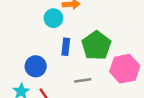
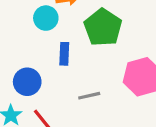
green pentagon: (96, 46) -> (103, 27), moved

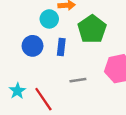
blue circle: (27, 82) -> (33, 46), moved

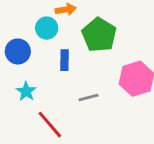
blue circle: (33, 46) -> (18, 51), moved
cyan star: (17, 91) -> (26, 91), moved

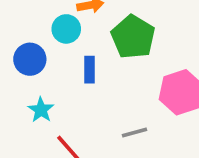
gray line: (89, 98) -> (135, 132), moved

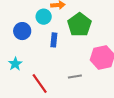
cyan star: (41, 110) -> (15, 64), moved

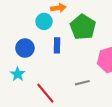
blue circle: (22, 31) -> (25, 48), moved

